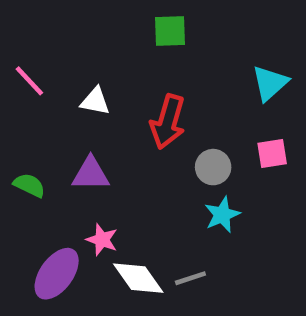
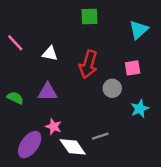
cyan triangle: (270, 83) -> (139, 30), moved
pink square: (272, 153) -> (133, 68), moved
cyan star: (222, 215) -> (140, 109), moved
gray line: (190, 278) -> (100, 136), moved

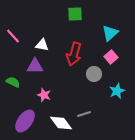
cyan triangle: (139, 30) -> (110, 33), moved
pink square: (133, 68) -> (111, 57), turned -32
purple triangle: (48, 92) -> (35, 66), moved
pink star: (54, 127) -> (44, 95), moved

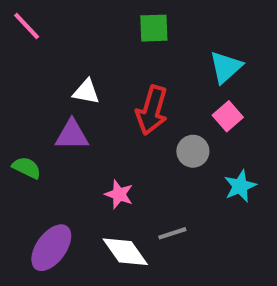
pink line: (13, 36) -> (27, 26), moved
pink star: (44, 95) -> (119, 194), moved

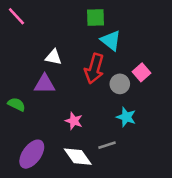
cyan triangle: (226, 67) -> (111, 41), moved, turned -40
gray circle: (193, 151) -> (120, 84), moved
cyan star: (240, 186) -> (126, 117), moved, turned -30

